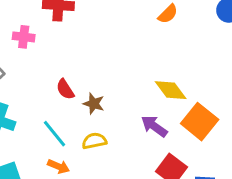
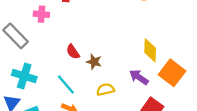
yellow diamond: (171, 90) -> (150, 50), turned 40
yellow semicircle: (94, 141) -> (105, 89), moved

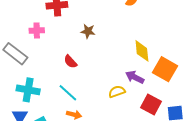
brown star: (94, 62) -> (88, 31), moved
yellow semicircle: (105, 89) -> (117, 92), moved

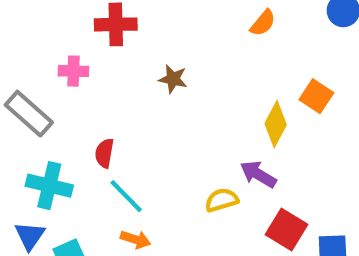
yellow diamond: (142, 51) -> (276, 124), turned 30
red semicircle: (70, 62) -> (104, 153), moved, turned 48
orange square: (165, 69) -> (316, 96), moved, size x0.7

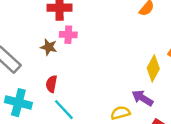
pink cross: (73, 71) -> (68, 35), moved
brown star: (173, 79) -> (49, 47), moved

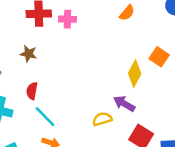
pink cross: (68, 35) -> (67, 19), moved

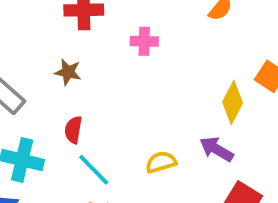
pink cross: (67, 19) -> (144, 41), moved
yellow semicircle: (102, 119) -> (161, 162), moved

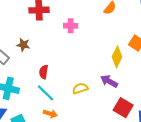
brown star: (68, 72) -> (23, 45), moved
red semicircle: (73, 130) -> (44, 72), moved

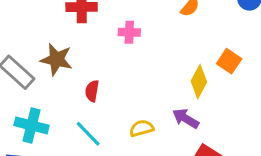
brown star: (23, 45) -> (56, 59), size x1.5
red semicircle: (44, 72) -> (92, 91), moved

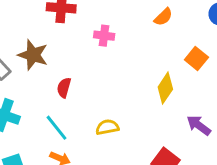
orange square: (229, 61) -> (196, 59), moved
purple arrow: (186, 118) -> (199, 125), moved

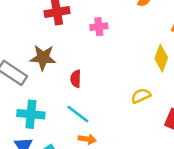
yellow semicircle: (107, 127) -> (141, 96), moved

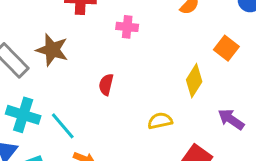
red semicircle: (76, 79) -> (106, 85), moved
cyan line: (78, 114) -> (63, 126), moved

